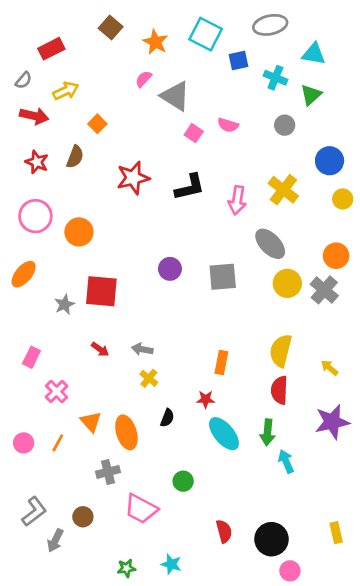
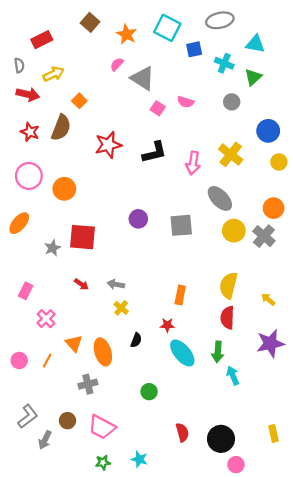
gray semicircle: (24, 80) -> (19, 65), turned -48
brown semicircle: (75, 157) -> (61, 128), size x1.4
pink trapezoid: (141, 509) -> (102, 427), moved

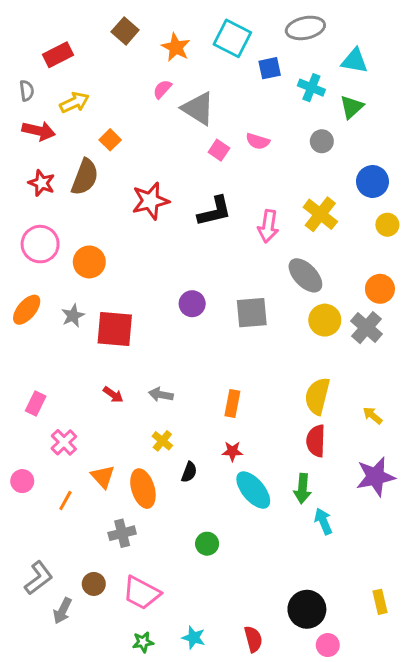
gray star: (52, 248) -> (73, 316), moved
orange rectangle: (180, 295) -> (232, 404), moved
yellow cross: (121, 308) -> (162, 441), moved
pink circle: (19, 361) -> (22, 481), moved
red semicircle: (182, 432) -> (253, 639), moved

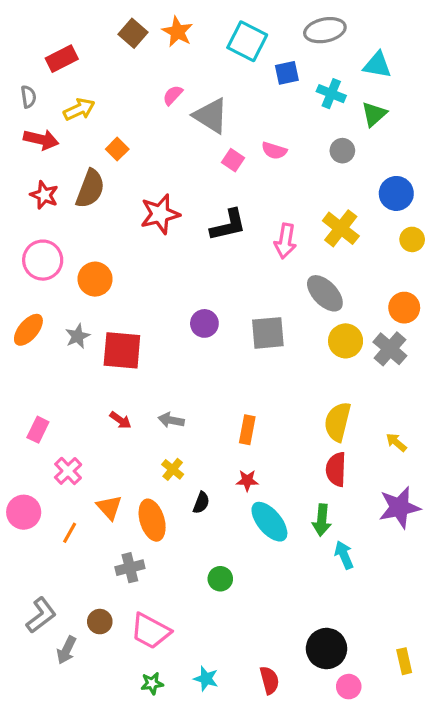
orange star: (176, 47) -> (177, 32), moved
pink circle: (22, 481) -> (24, 512), size x1.4
yellow rectangle: (380, 602) -> (404, 661), moved

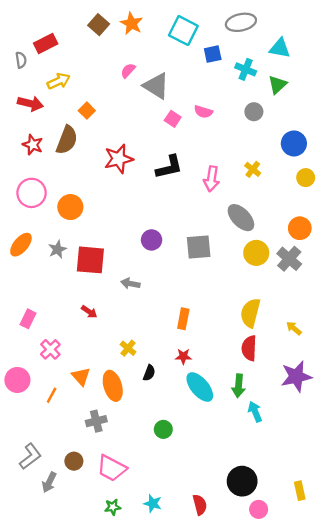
gray semicircle: (28, 97) -> (21, 60), moved
yellow cross: (341, 228) -> (253, 169), size x0.6
gray arrow: (171, 420) -> (130, 283), moved

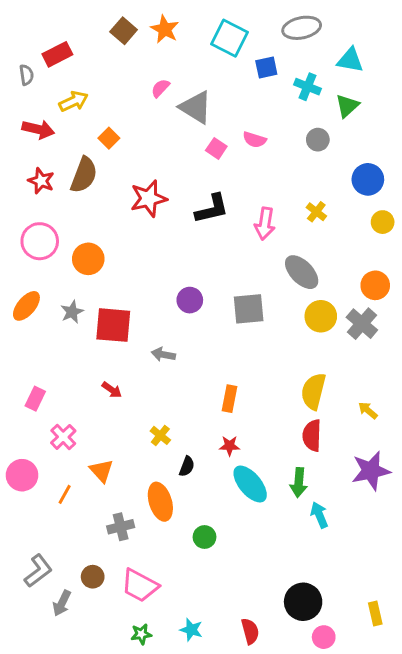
orange ellipse: (113, 386) -> (160, 502), moved

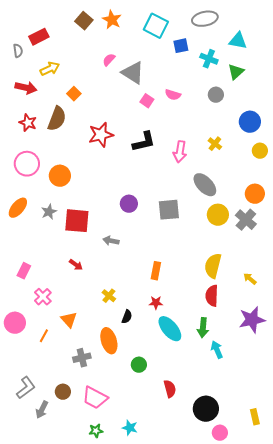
red semicircle: (250, 631) -> (170, 389), moved

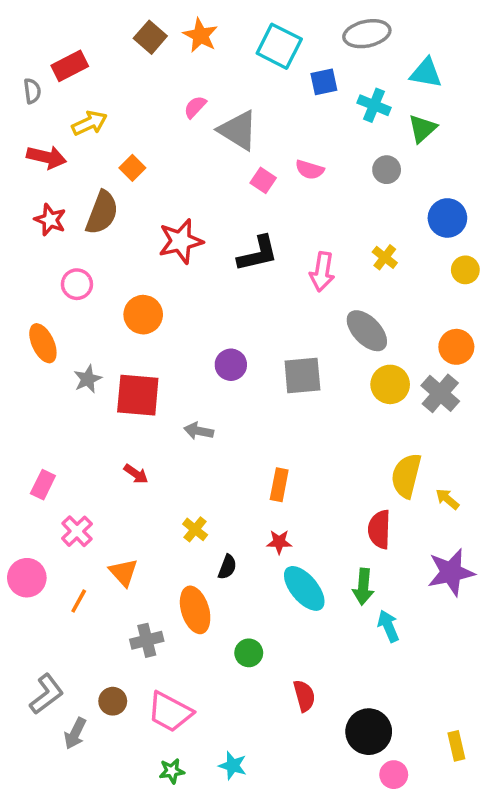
pink circle: (27, 164) -> (77, 284), moved, size x0.7
orange circle: (60, 176) -> (143, 315), moved
orange ellipse: (18, 208) -> (43, 343), moved, turned -65
yellow semicircle: (213, 266) -> (406, 476), moved

